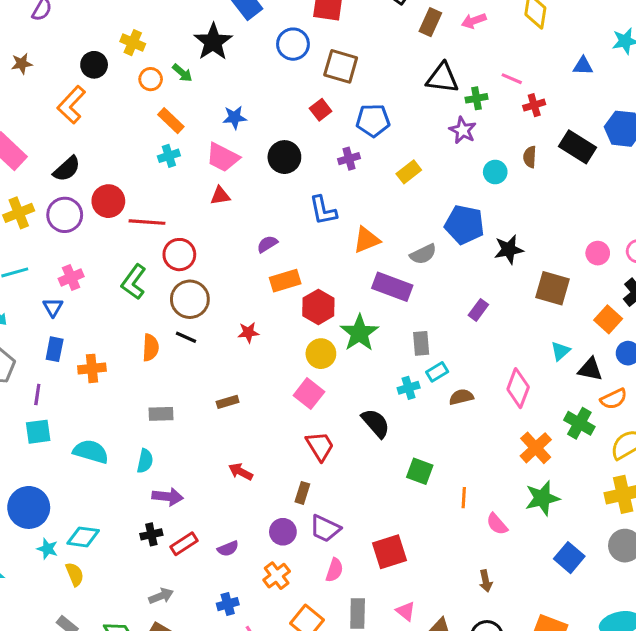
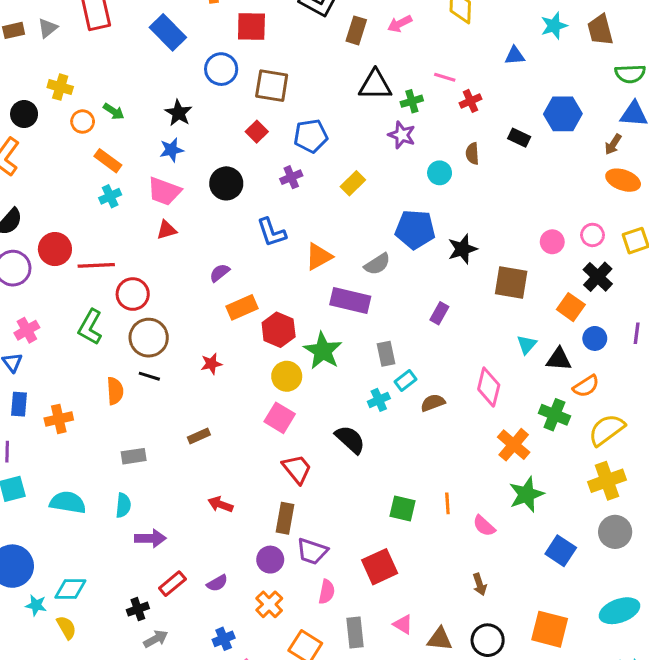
black star: (213, 42) -> (178, 113), moved, size x0.7
black rectangle: (578, 147) -> (519, 138), size x0.6
green square: (420, 471) -> (403, 509), moved
brown rectangle: (302, 493) -> (285, 518), size x1.4
black cross: (151, 534) -> (138, 609), moved

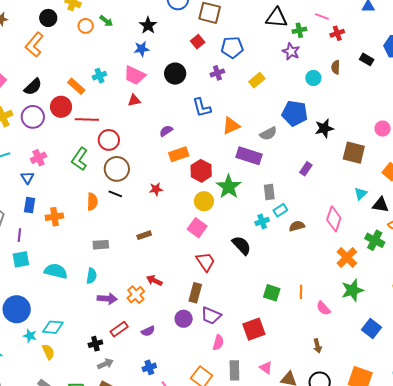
orange rectangle: (108, 161) -> (76, 86), moved
orange cross: (269, 604) -> (136, 295), moved

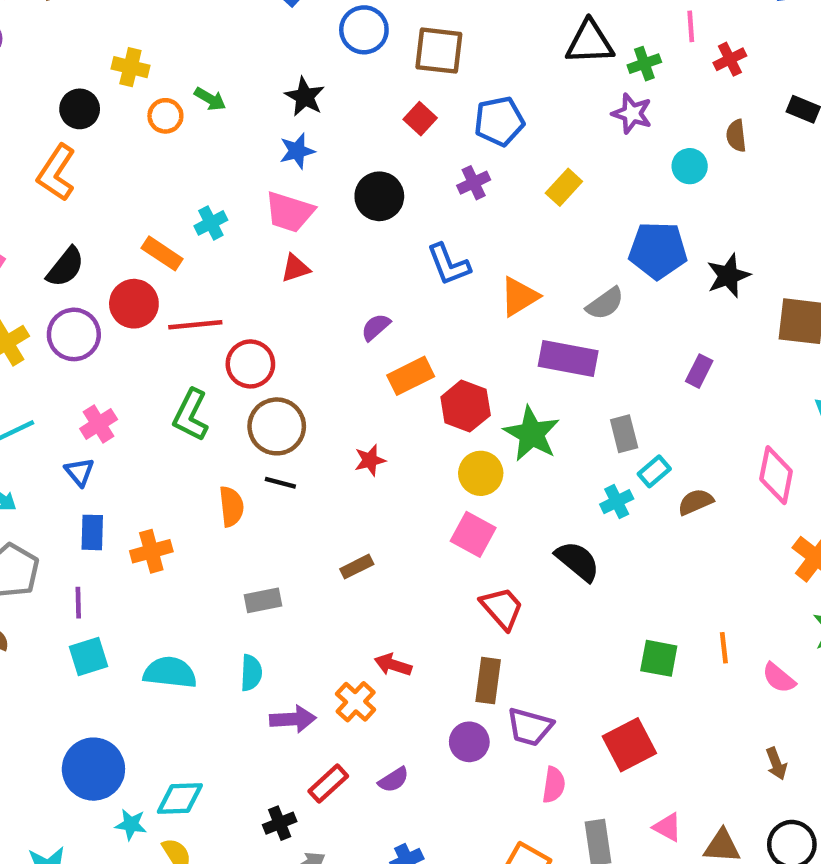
pink line: (322, 17) -> (691, 26), turned 72

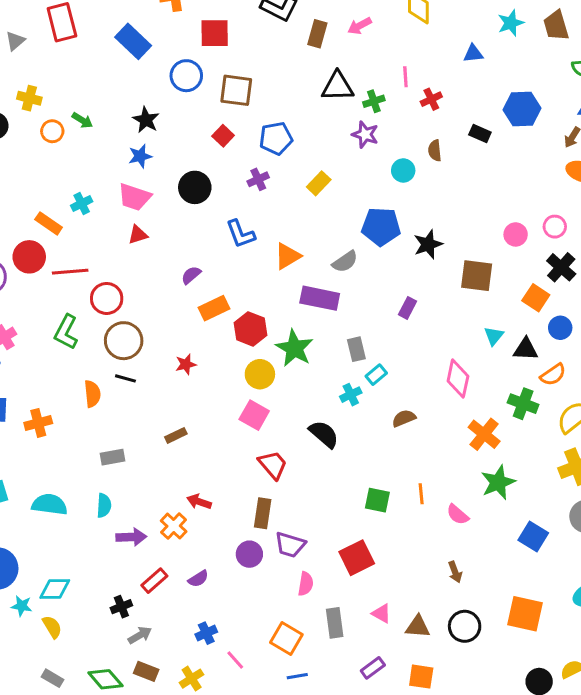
brown semicircle: (696, 502) -> (404, 418), moved

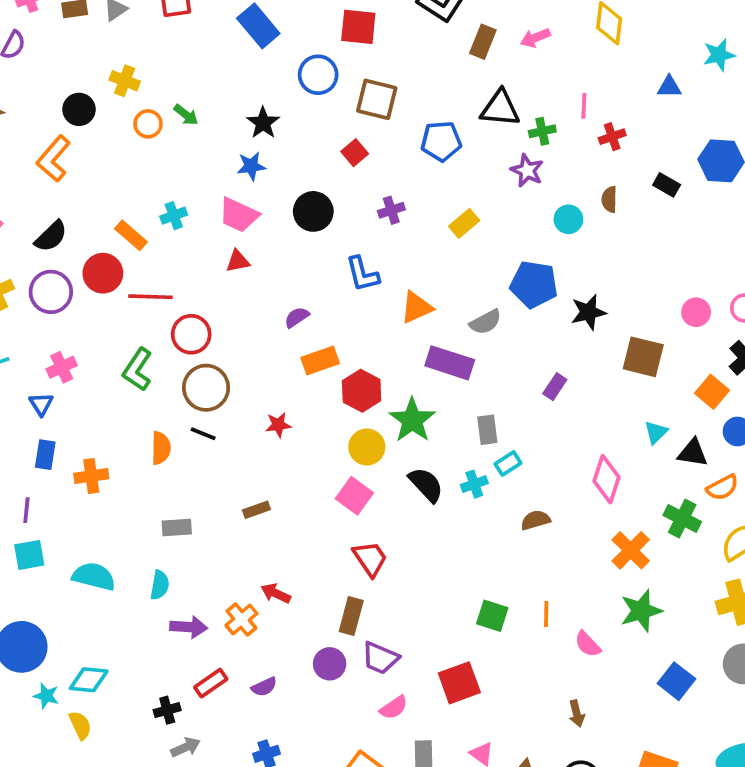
blue pentagon: (276, 138) -> (441, 141), moved
black semicircle: (324, 434) -> (426, 485), moved
pink semicircle: (306, 584) -> (394, 708), turned 40

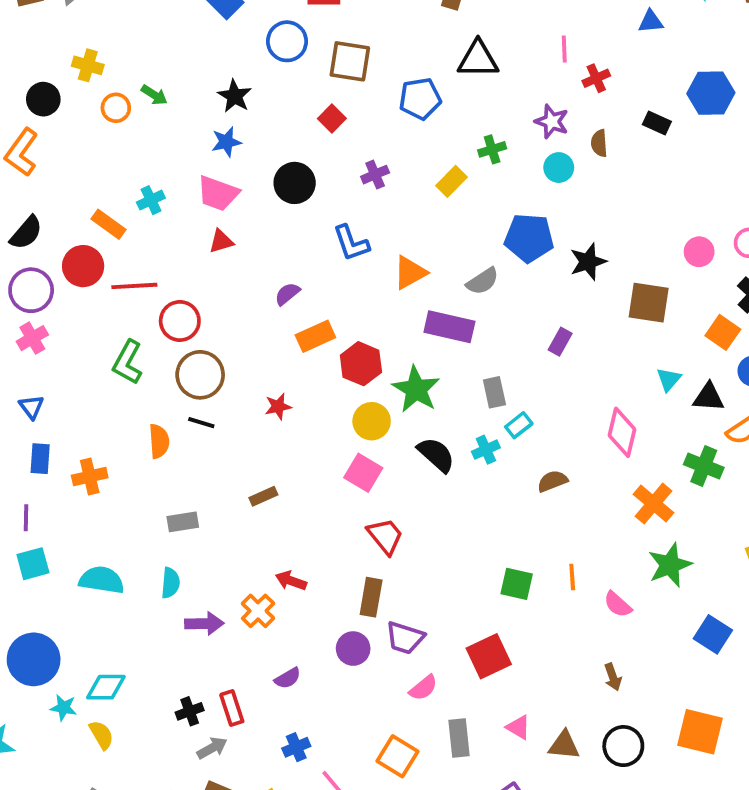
green cross: (542, 131) -> (492, 149), moved
purple star: (527, 170) -> (552, 122), moved
pink cross: (62, 367) -> (32, 338), moved
red rectangle: (211, 683) -> (232, 708), moved, turned -68

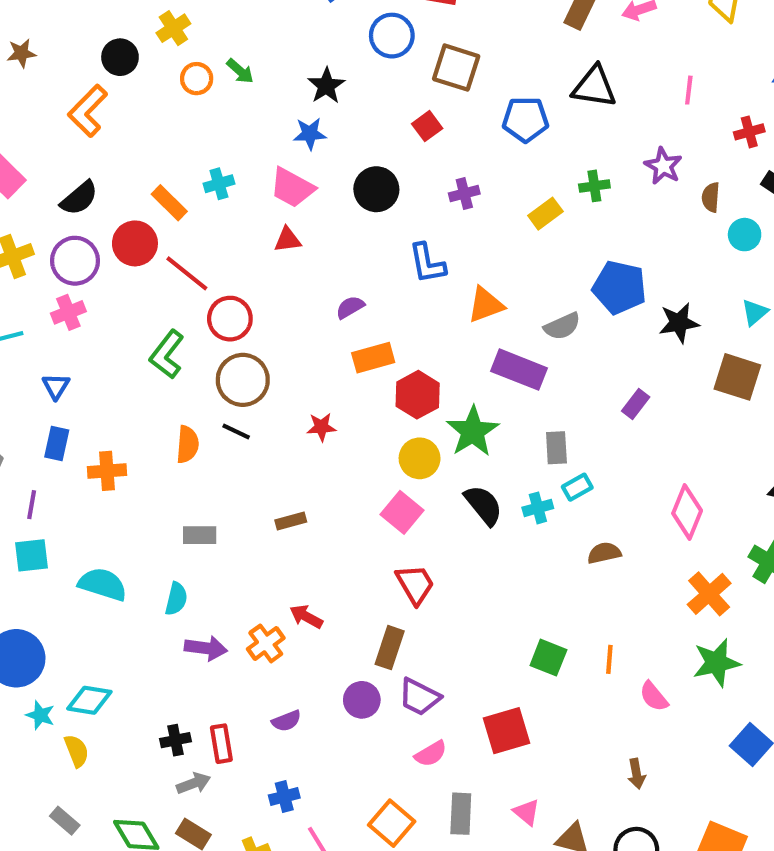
yellow cross: (88, 65) -> (173, 28), turned 32
red cross: (596, 78) -> (749, 132), moved
cyan circle: (559, 168) -> (745, 235), moved
red line: (134, 286) -> (187, 273), turned 33
cyan triangle: (669, 379) -> (755, 312), moved

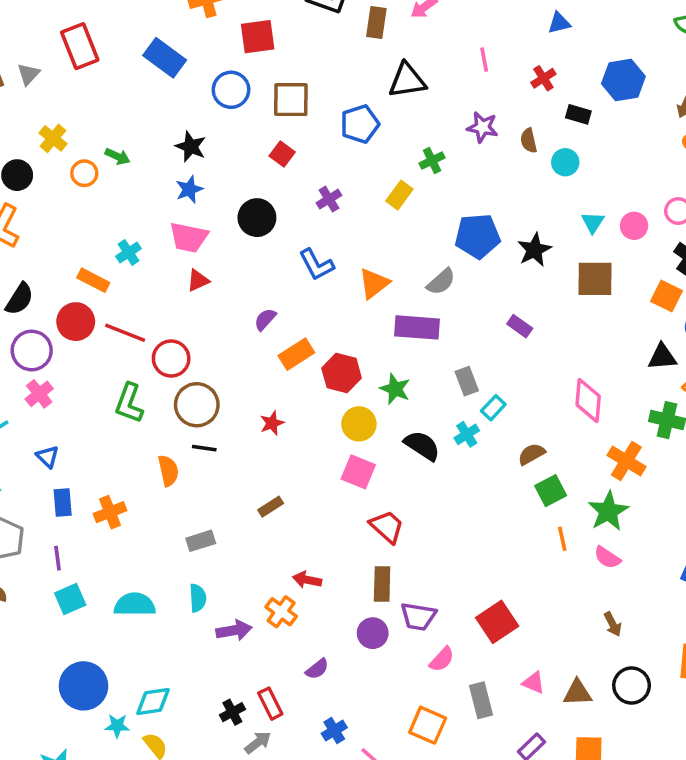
purple rectangle: (636, 404) -> (520, 326), turned -75
green star: (473, 431) -> (395, 389), size x0.7
green square: (548, 658) -> (551, 491), moved, turned -32
green star: (716, 663) -> (608, 511), moved

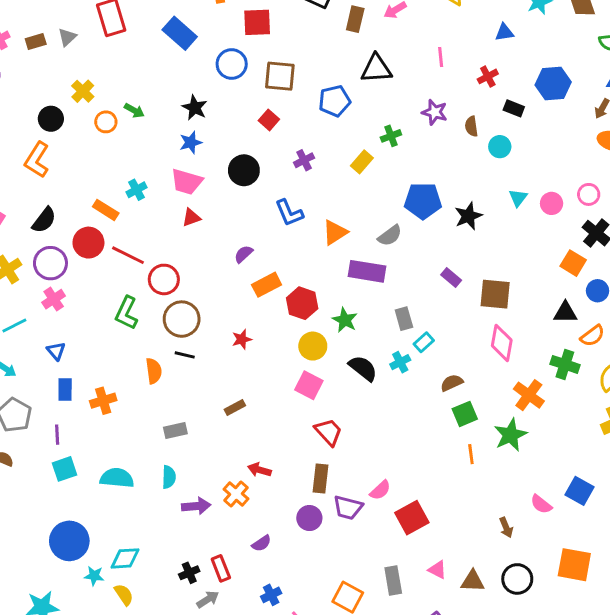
brown square: (595, 279) -> (495, 294), moved
pink semicircle: (607, 557) -> (541, 504), moved
pink semicircle: (442, 659) -> (380, 490), moved

